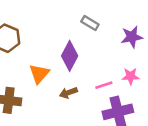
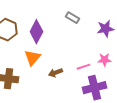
purple diamond: (70, 56) -> (36, 32), moved

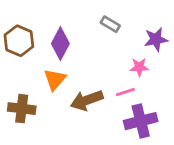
pink star: (104, 60) -> (139, 67), moved
brown arrow: (55, 73) -> (87, 100), size x1.6

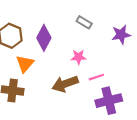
pink star: (139, 67) -> (79, 57), moved
orange triangle: (55, 79) -> (25, 64), moved

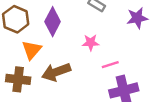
brown arrow: (65, 84) -> (56, 72), moved

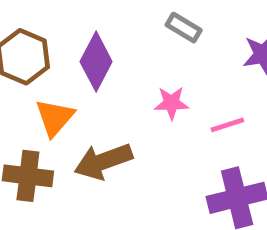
pink line: (110, 65) -> (227, 125), moved

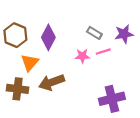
gray rectangle: (184, 28) -> (94, 33), moved
pink line: (227, 125) -> (103, 52), moved

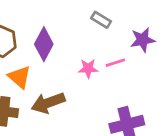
gray rectangle: (94, 33) -> (101, 20), moved
orange triangle: (30, 63) -> (19, 77), turned -30

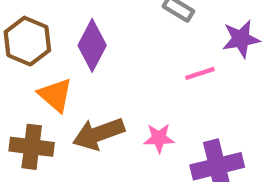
pink star: (88, 68) -> (159, 138), moved

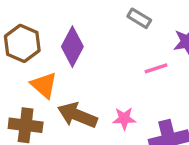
brown arrow: (99, 134) -> (77, 115), turned 42

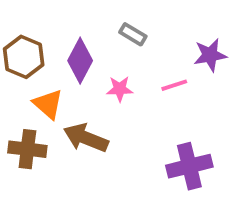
gray rectangle: (139, 18) -> (133, 34), moved
pink star: (124, 119) -> (120, 89), moved

